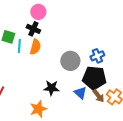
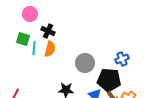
pink circle: (38, 12) -> (30, 14), moved
blue cross: (97, 56) -> (122, 59), moved

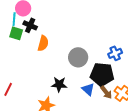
black cross: (48, 31) -> (30, 25), moved
cyan line: (34, 48) -> (14, 19), moved

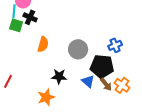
orange semicircle: (43, 43) -> (43, 44), moved

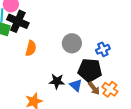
black cross: (30, 17) -> (18, 21), size x1.5
gray circle: (78, 49) -> (72, 43), moved
black star: (59, 76) -> (57, 81), moved

